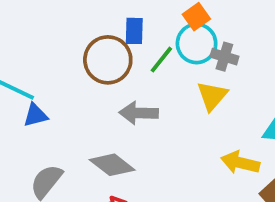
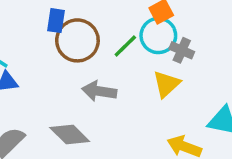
blue rectangle: (134, 31) -> (56, 21), moved

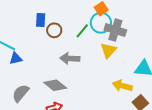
brown circle: (77, 40) -> (54, 30), size x0.6
gray cross: (182, 50) -> (115, 30), size x1.5

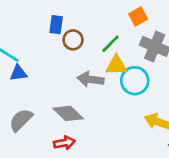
cyan circle: (101, 23) -> (135, 81), moved
yellow triangle: (108, 50) -> (116, 65), moved, turned 42

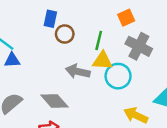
green line: (110, 44) -> (99, 40), turned -36

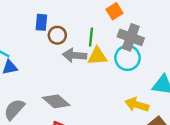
gray arrow: (78, 71) -> (75, 55), moved
cyan circle: (118, 76) -> (128, 58), moved

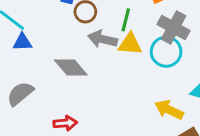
gray diamond: (56, 101) -> (71, 68), moved

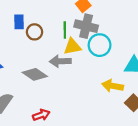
gray cross: (174, 28) -> (86, 26), moved
gray arrow: (103, 39) -> (60, 61), moved

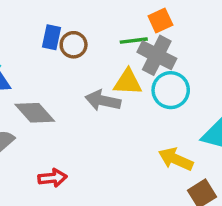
blue rectangle: (19, 22) -> (52, 37), moved
green line: (65, 30) -> (134, 41), moved, turned 70
gray diamond: (35, 74) -> (35, 113), moved

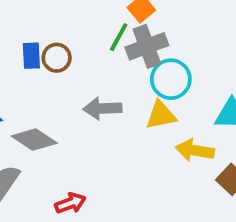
green line: (134, 41) -> (119, 37), turned -40
gray cross: (157, 55) -> (147, 46), turned -33
yellow triangle: (128, 82) -> (161, 115), moved

